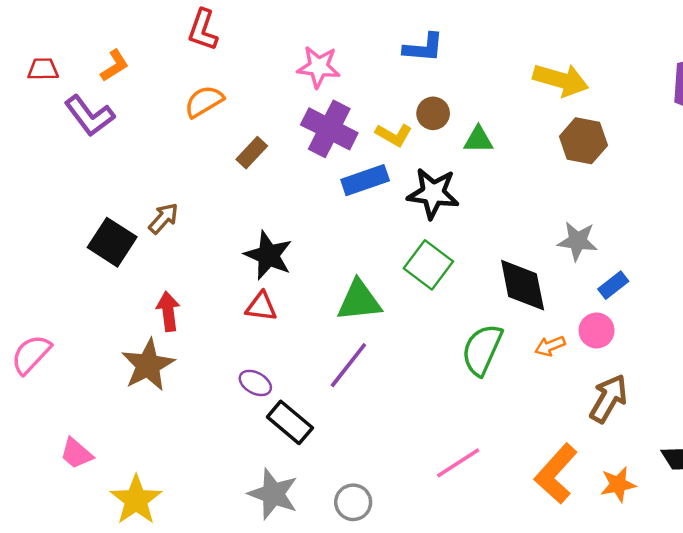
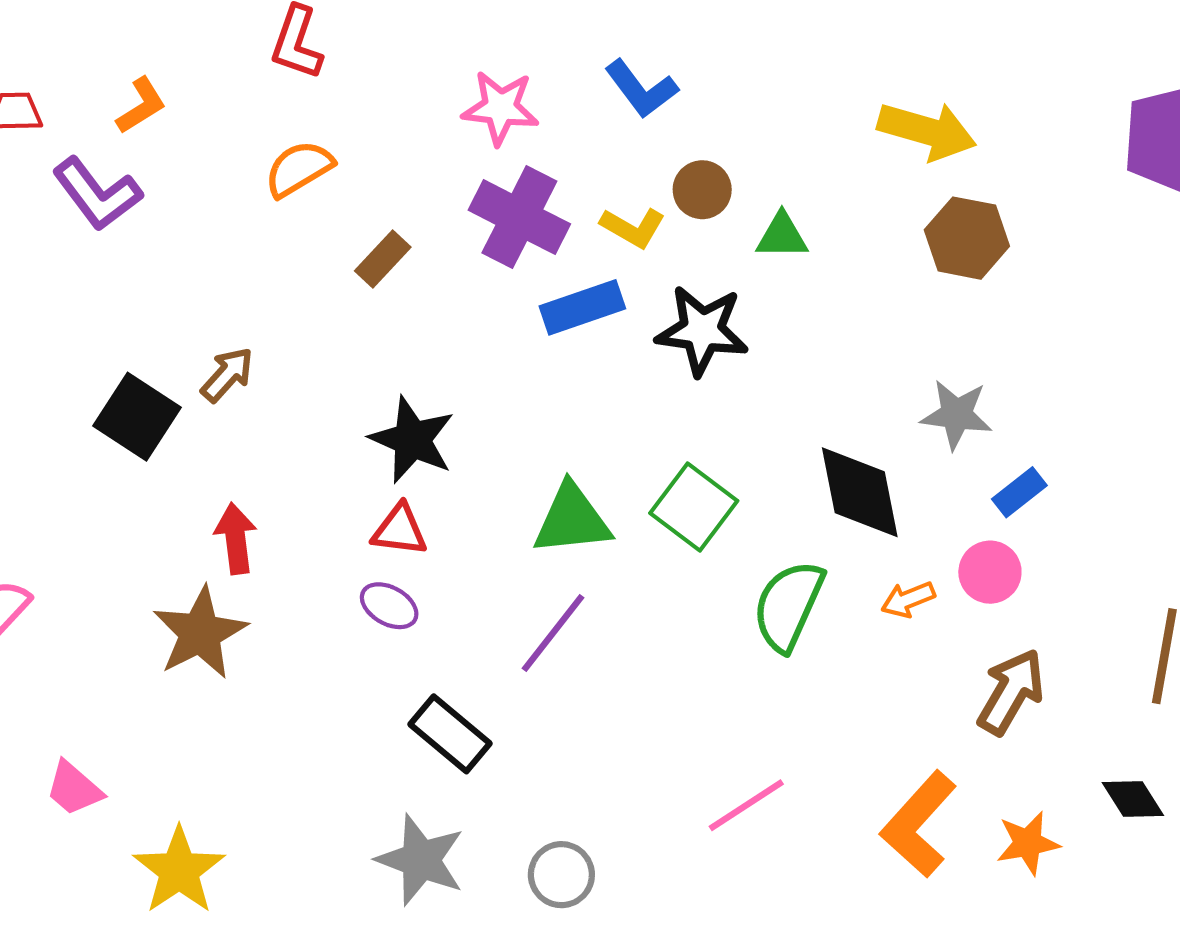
blue L-shape: (424, 48) -> (641, 89), moved, turned 48
green square: (428, 265) -> (694, 507), moved
purple ellipse: (255, 383) -> (389, 606), moved

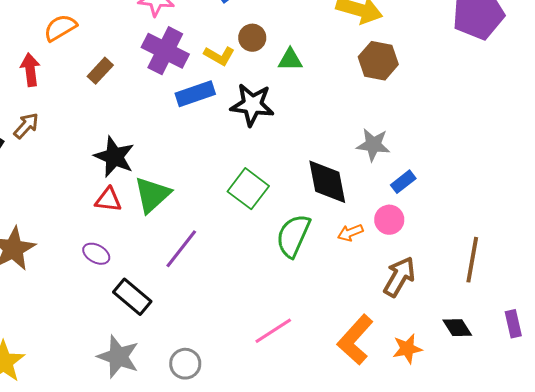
green triangle: (572, 520) -> (152, 195), moved, turned -36
red arrow: (236, 538) -> (30, 70), moved
purple ellipse: (389, 606) -> (96, 254), moved

